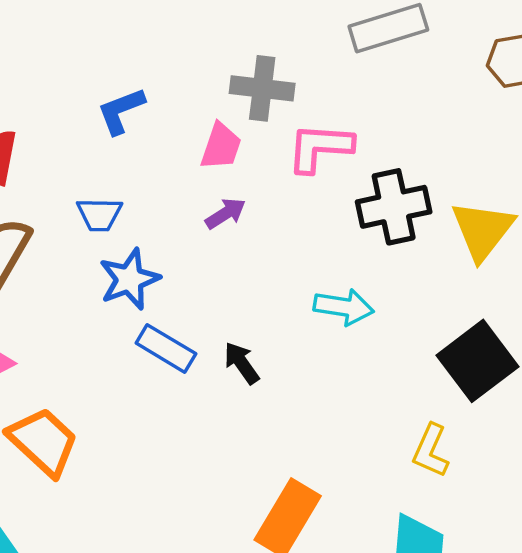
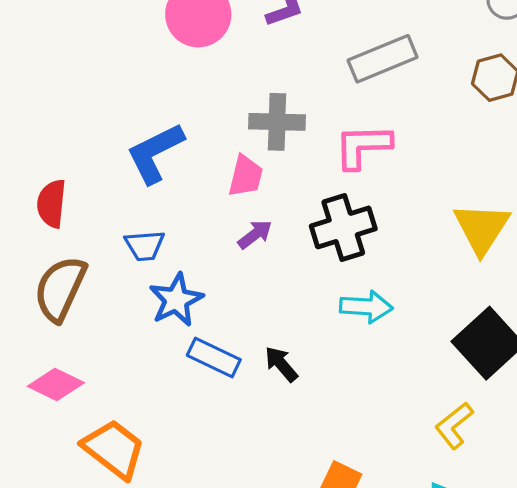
blue L-shape: (121, 111) -> (155, 153), size x1.4
pink L-shape: (320, 148) -> (363, 146), moved
black cross: (394, 207) -> (343, 227), moved
yellow L-shape: (431, 451) -> (454, 425), turned 33

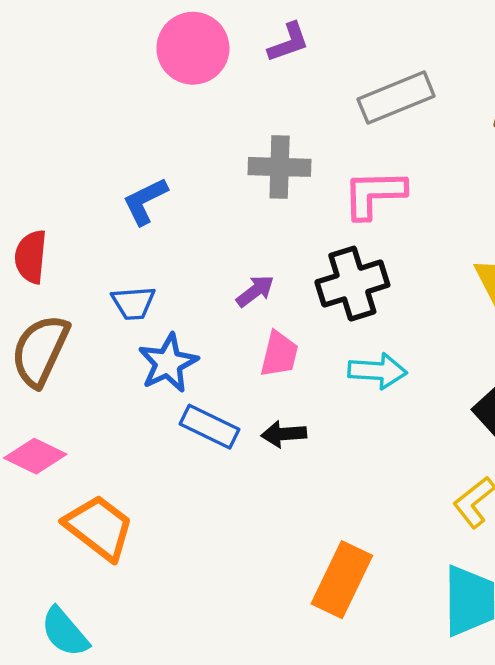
blue L-shape: (155, 153) -> (145, 201), size x0.7
pink trapezoid: (246, 176) -> (279, 354), moved
black arrow: (281, 364) -> (284, 434), turned -54

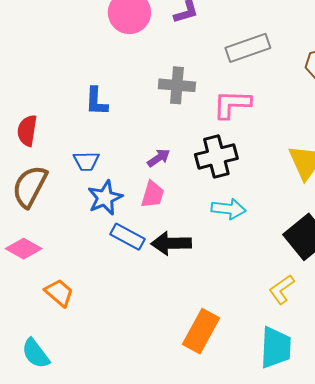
blue L-shape: (145, 201) -> (96, 101), turned -64
pink trapezoid: (279, 354) -> (153, 194), moved
black arrow: (284, 434) -> (171, 243), size x1.5
orange trapezoid: (99, 527) -> (59, 293), size x0.7

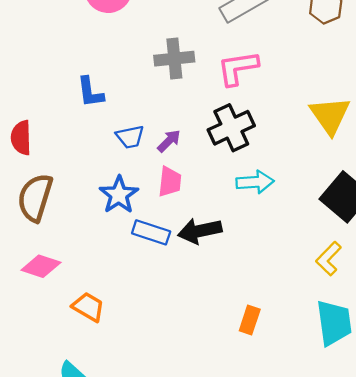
blue trapezoid: (86, 161) -> (130, 137), moved
orange rectangle: (201, 331) -> (250, 320), size x0.6

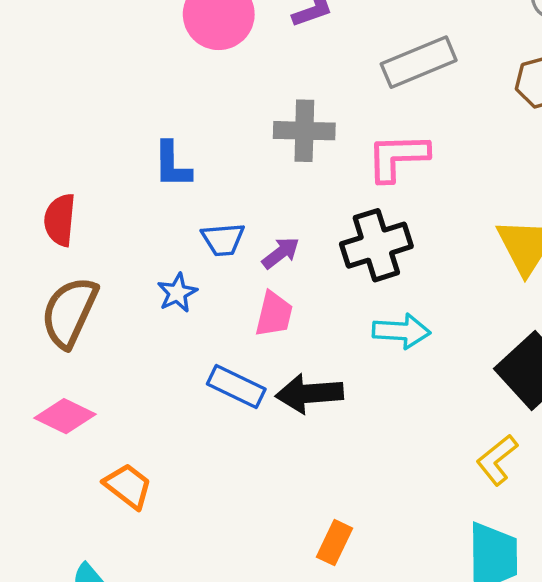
blue star: (119, 195) -> (177, 293), moved, size x0.7
orange rectangle: (250, 320) -> (334, 543), moved

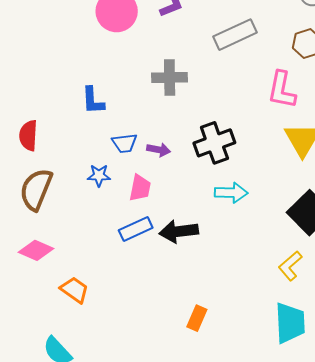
pink L-shape: (397, 157) -> (282, 90), moved, turned -75
purple arrow: (281, 253) -> (159, 150), turned 50
blue star: (177, 293) -> (99, 175), turned 30
pink trapezoid: (274, 314) -> (140, 188), moved
blue rectangle: (236, 386) -> (136, 229), turned -48

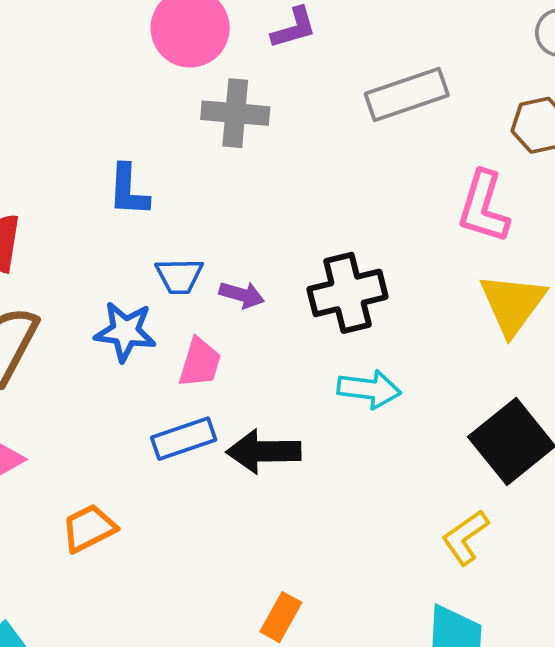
gray cross: (170, 78) -> (235, 113), moved
blue star: (99, 175) -> (125, 332), size x1.4
orange trapezoid: (75, 290) -> (89, 528), moved, turned -68

